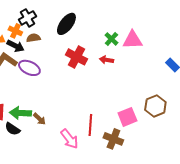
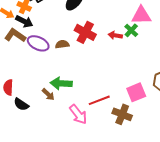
brown semicircle: (33, 38) -> (62, 44), moved
green cross: (111, 39) -> (131, 30), moved
green arrow: (20, 113) -> (61, 83), moved
red line: (90, 125) -> (99, 100), turned 65

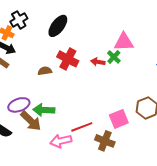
purple ellipse: (38, 43) -> (19, 105), moved, turned -45
brown arrow: (48, 94) -> (31, 121), size x1.6
pink arrow: (78, 114) -> (61, 141), turned 115

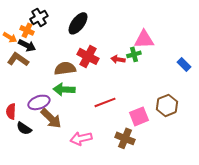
green cross: (114, 57) -> (134, 54), turned 32
brown semicircle: (45, 71) -> (65, 68), size x1.5
green arrow: (44, 110) -> (64, 89), moved
red line: (82, 127) -> (105, 102), moved

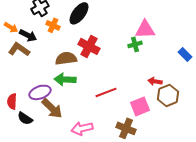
orange cross: (27, 30) -> (53, 25), moved
red arrow: (118, 59) -> (155, 81), moved

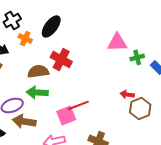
green cross: (135, 44) -> (137, 57), moved
pink square: (140, 106) -> (66, 115), moved
brown arrow: (52, 108) -> (24, 121), turned 145

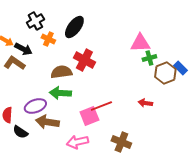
green cross: (137, 57) -> (149, 58), moved
red arrow: (127, 94) -> (145, 103), moved
brown hexagon: (140, 108) -> (165, 73), moved

